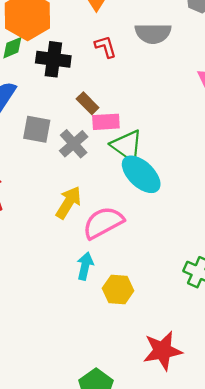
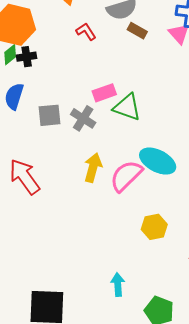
black cross: (53, 59) -> (27, 57), moved, size x0.7
brown rectangle: (88, 103) -> (137, 31), moved
cyan ellipse: (141, 174) -> (158, 161), moved
cyan arrow: (85, 266) -> (118, 285), moved

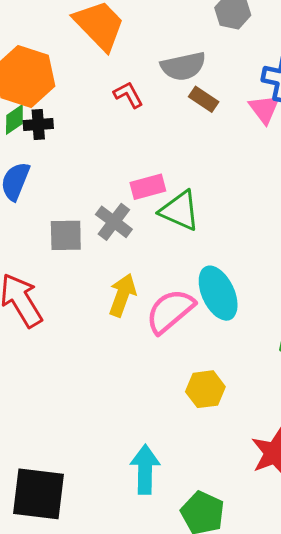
gray square: (50, 115) -> (66, 235), moved
cyan ellipse: (158, 161) -> (218, 293), turned 33
cyan arrow: (118, 285) -> (145, 469), size x1.4

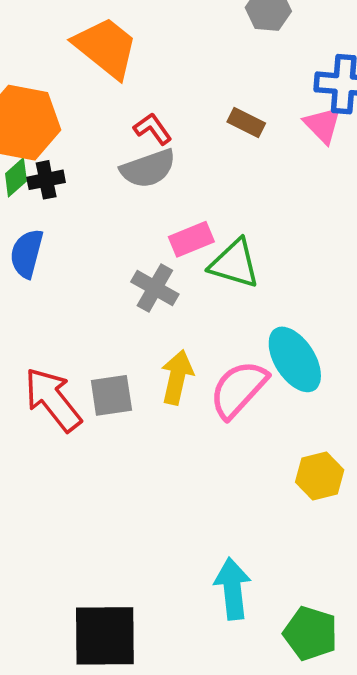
gray semicircle: (183, 66) -> (148, 168), moved
gray square: (66, 235) -> (111, 395), moved
yellow hexagon: (205, 389) -> (320, 476), moved

